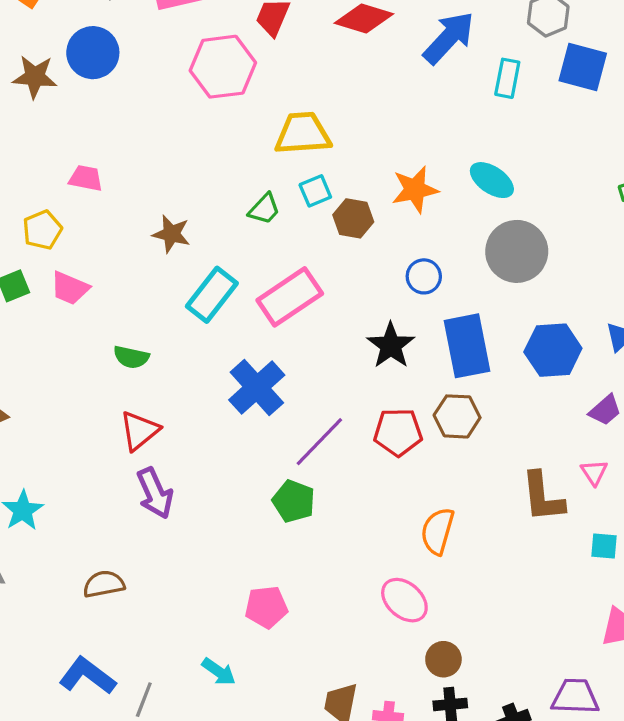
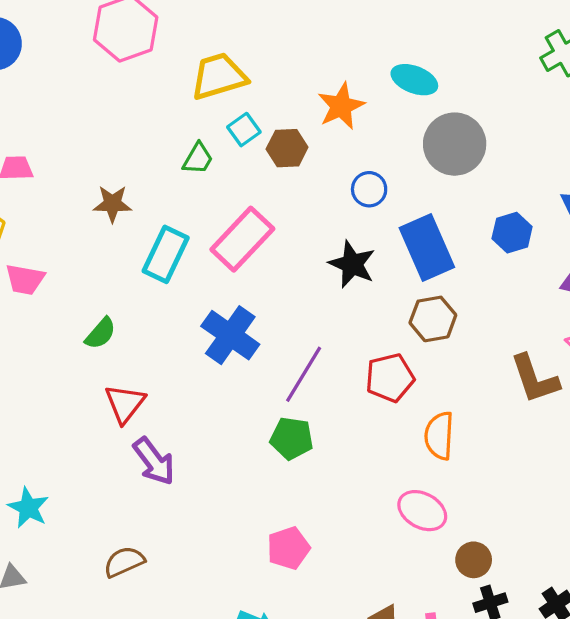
blue hexagon: (553, 350) -> (512, 233), size x0.7
green semicircle: (131, 357) -> (101, 333), turned -48
red pentagon: (398, 432) -> (390, 378), moved

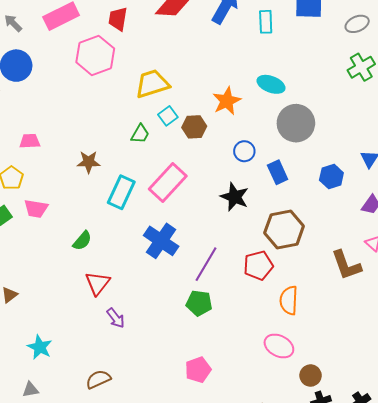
blue rectangle: (427, 248) -> (278, 172), moved, size x0.6
brown hexagon: (433, 319) -> (284, 230), size x1.4
purple arrow: (154, 461) -> (116, 318), size x0.7

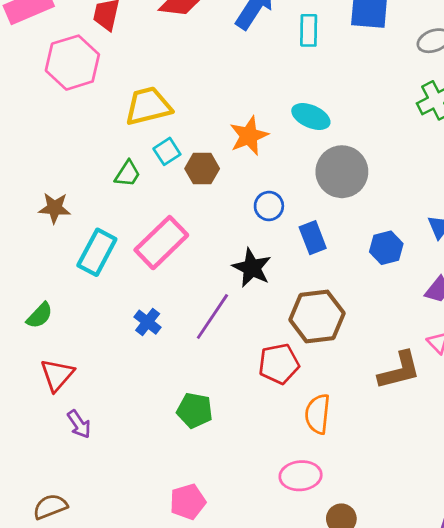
blue cross: (161, 241) -> (148, 322), size x0.6
purple line: (206, 264) -> (212, 317), moved
brown L-shape: (346, 265) -> (399, 370), turned -88
pink ellipse: (279, 346) -> (301, 476), turned -36

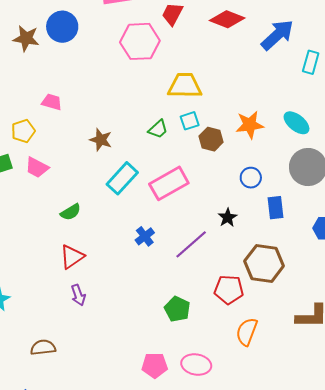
black star: (252, 268) -> (228, 218), size x0.7
green pentagon: (195, 410) -> (177, 309), moved
pink ellipse: (301, 476) -> (196, 365), moved
pink pentagon: (188, 502) -> (155, 365), moved

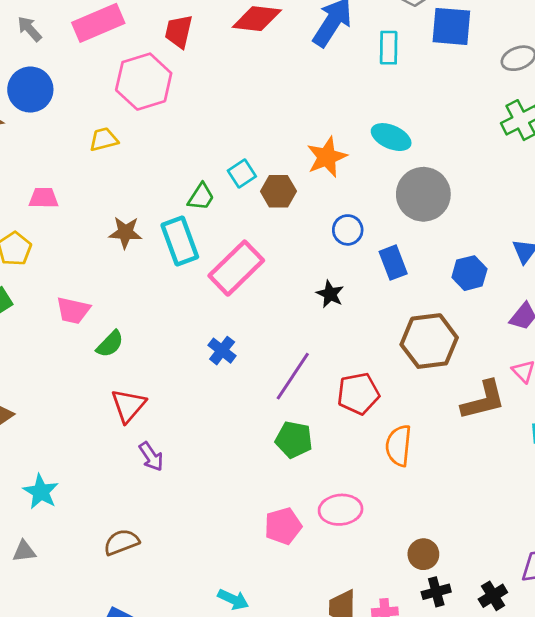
yellow trapezoid: (185, 86) -> (104, 139), moved, size x0.6
pink trapezoid: (37, 167) -> (73, 310), moved
cyan rectangle: (122, 178) -> (180, 241), moved, turned -48
purple line: (191, 244) -> (293, 376), moved
brown hexagon: (264, 264) -> (429, 341), moved

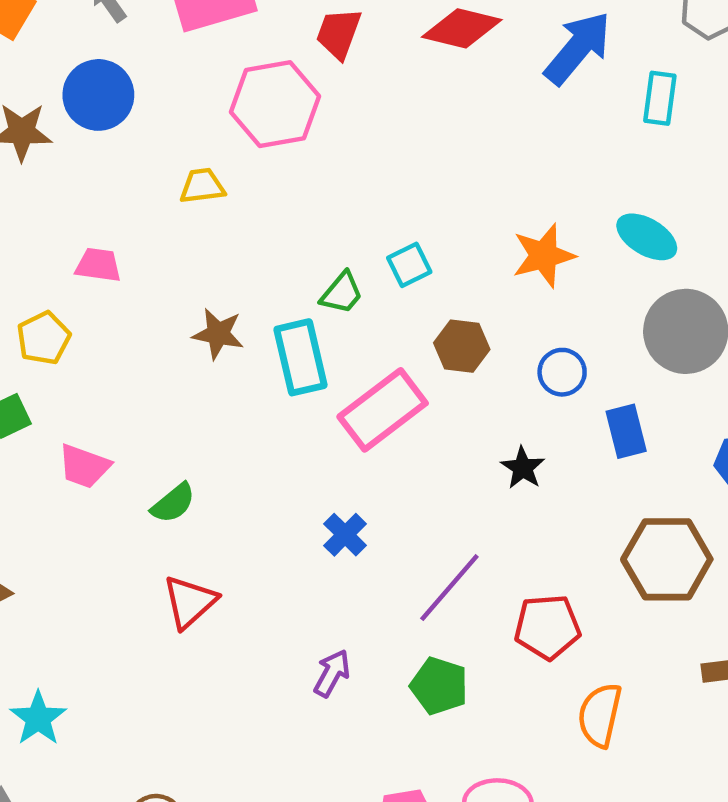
brown hexagon: (278, 191) -> (462, 346), moved
pink trapezoid: (73, 310) -> (84, 466), moved
purple arrow: (151, 457) -> (332, 673), moved, turned -124

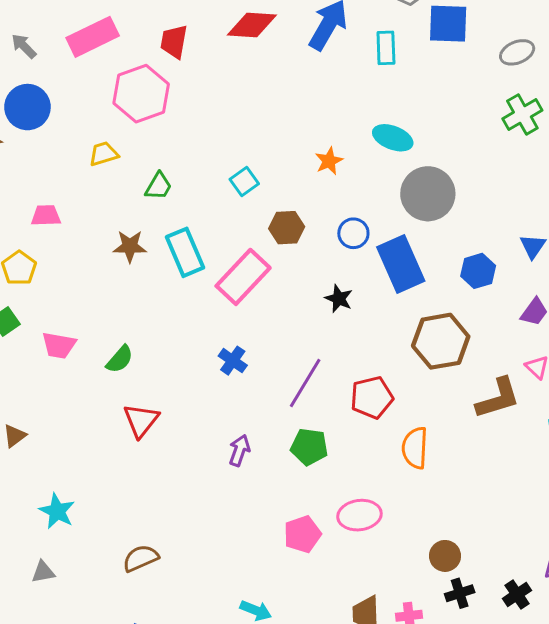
orange star: (544, 256) -> (329, 161), size x0.7
green trapezoid: (342, 293) -> (159, 186), moved
blue rectangle: (626, 431) -> (401, 264), size x1.6

